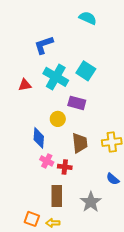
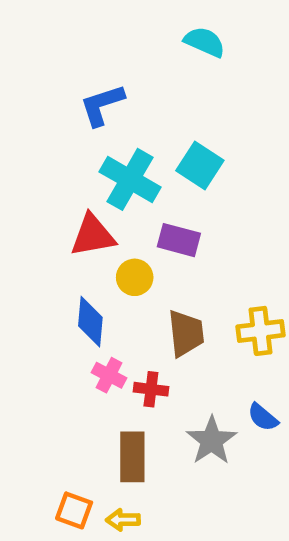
red triangle: (25, 85) -> (93, 235), moved, size x1.5
gray star: (91, 202) -> (212, 441), moved

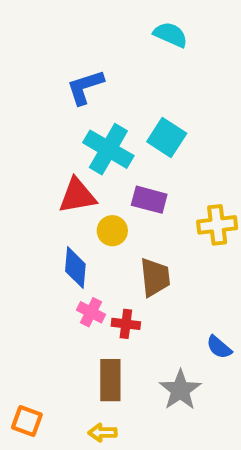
yellow cross: (260, 331) -> (217, 225), moved
gray star: (212, 441) -> (180, 390), moved
orange square: (74, 510) -> (27, 421), moved

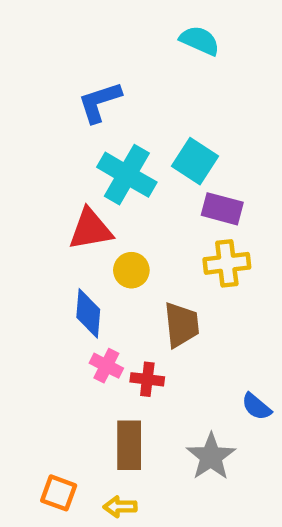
purple rectangle: (149, 200) -> (222, 209), moved
yellow cross: (217, 225) -> (227, 263), moved
orange square: (27, 421) -> (59, 493), moved

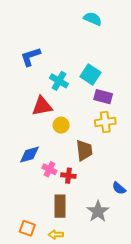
blue L-shape: (100, 102) -> (31, 57), moved
cyan cross: (127, 175) -> (59, 81), size x0.7
blue diamond: (88, 313) -> (29, 155), moved, turned 70

